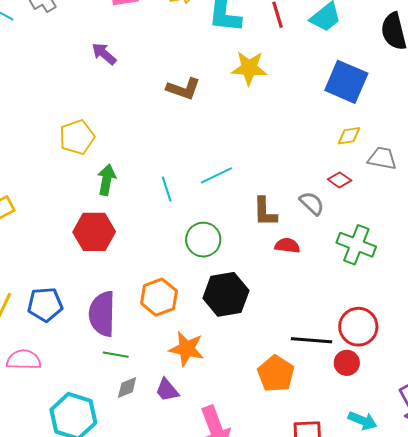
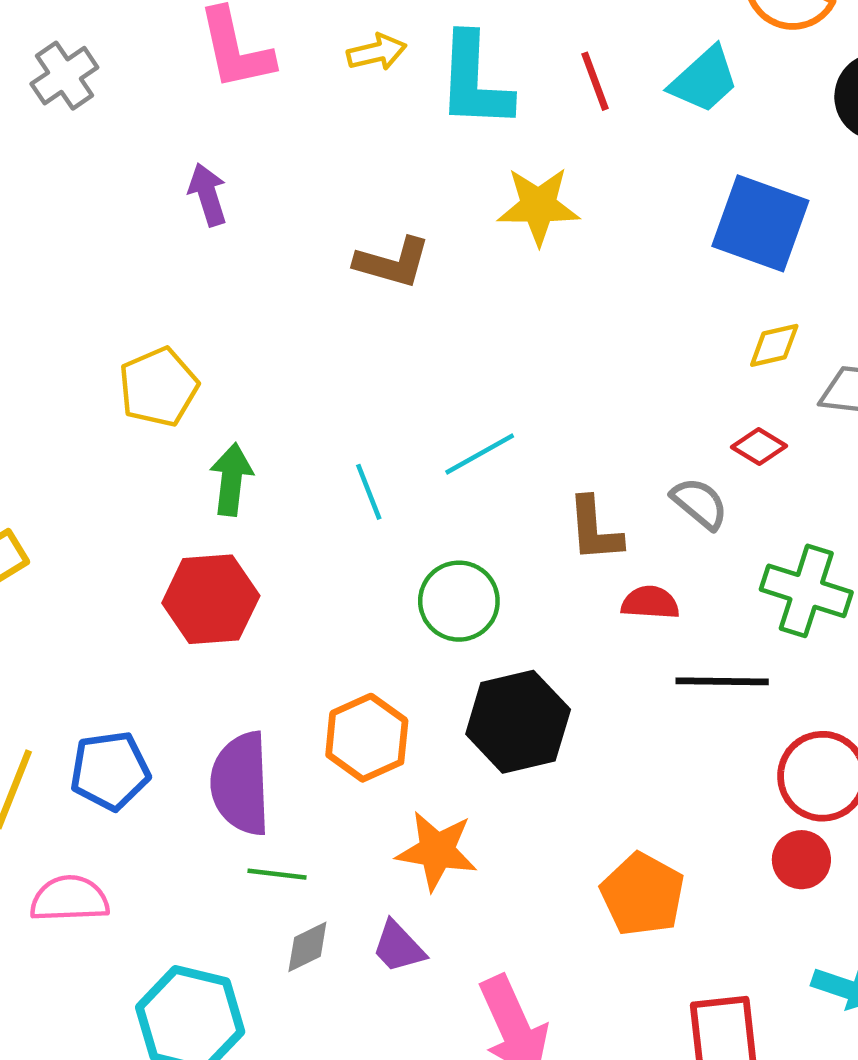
purple arrow: (104, 54) -> (208, 195), turned 36
black line: (311, 340) -> (722, 681), moved

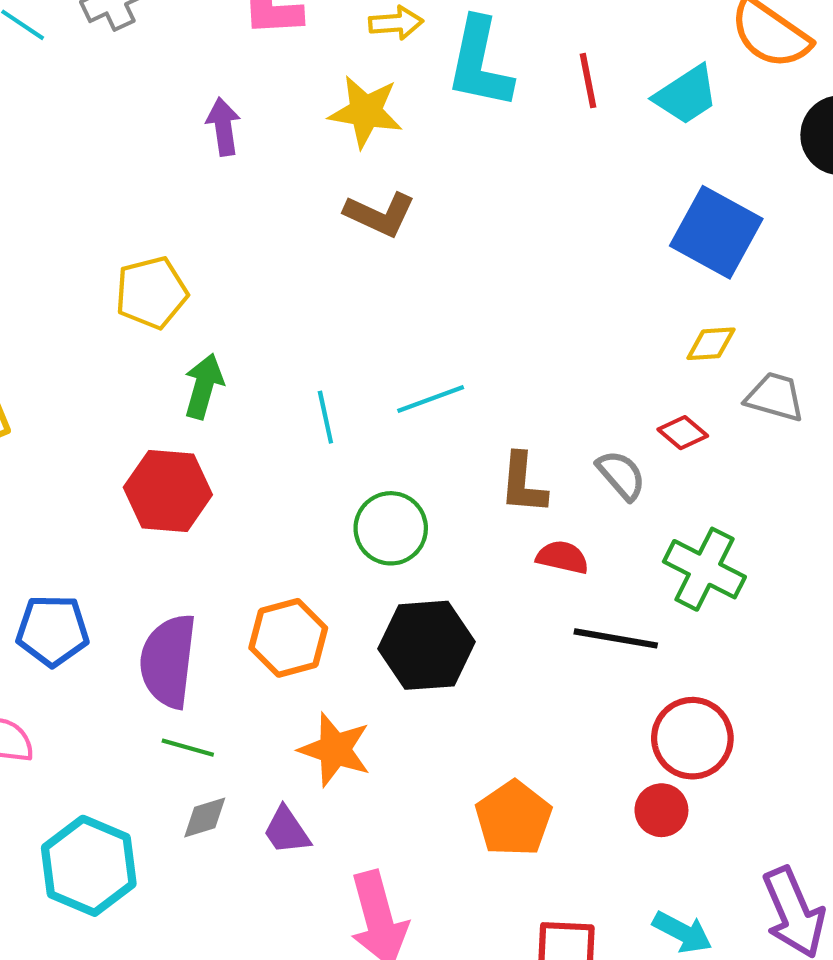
yellow star: (538, 206) -> (366, 112), moved

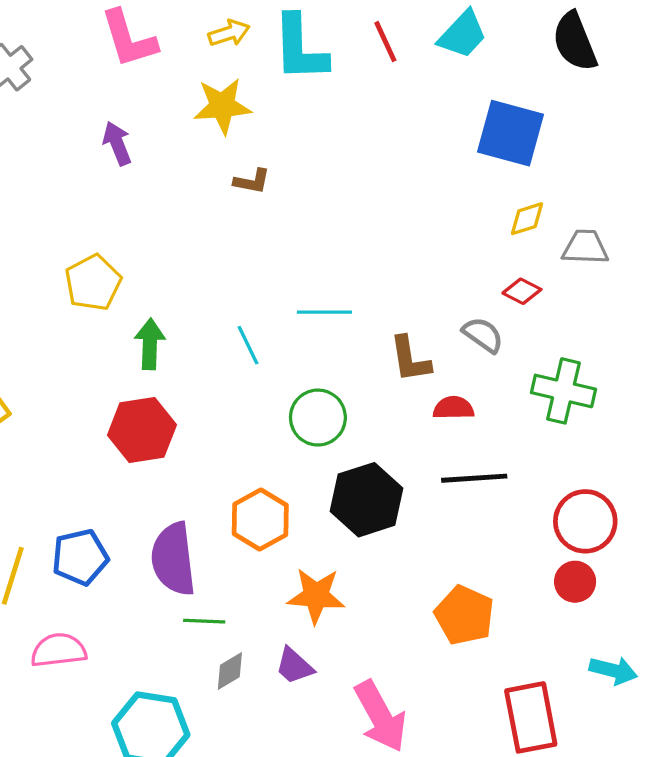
brown L-shape: (380, 214) -> (252, 181), size x0.7
cyan line: (431, 399) -> (324, 312), turned 34
black line: (616, 638) -> (474, 478), moved

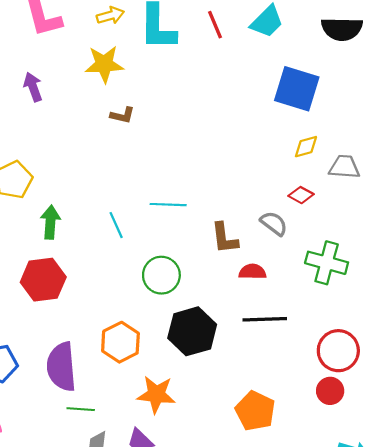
black semicircle: (575, 42) -> (342, 29), turned -69

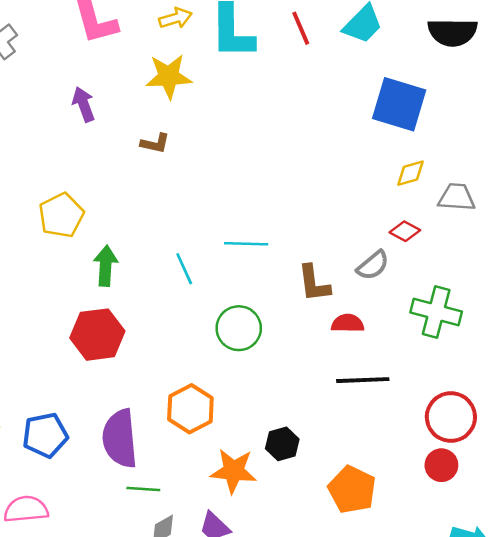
brown L-shape: (122, 115) -> (155, 143), moved
gray semicircle: (274, 223) -> (373, 265), turned 104
black hexagon: (192, 331) -> (282, 444), moved, size x0.6

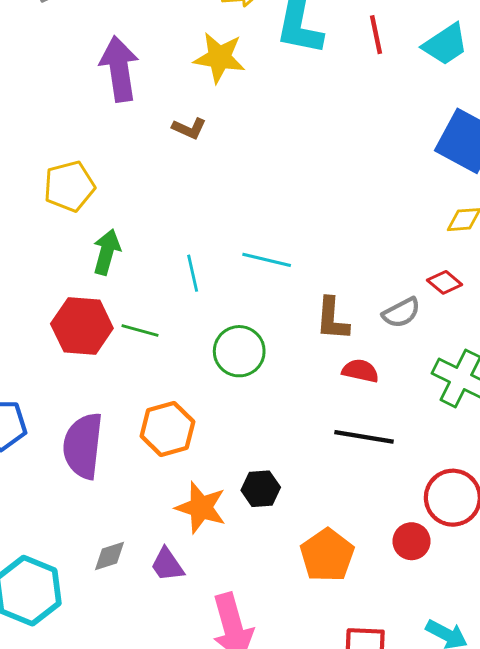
purple arrow: (84, 104) -> (119, 69), size x1.6
red circle: (441, 465) -> (412, 541), moved
green line: (143, 489) -> (140, 330), moved

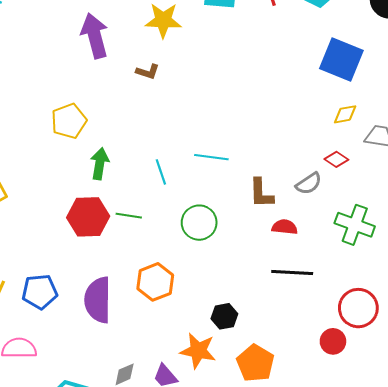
orange star: (201, 507) -> (198, 351), moved
orange pentagon: (327, 555) -> (255, 363), moved

